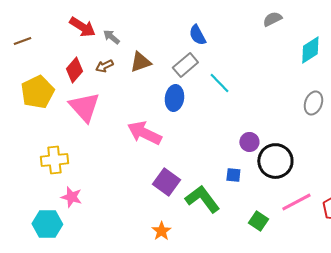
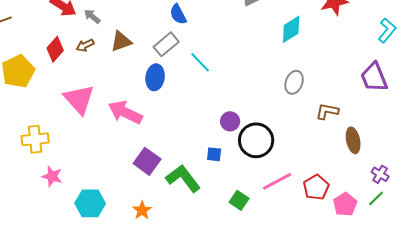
pink triangle: (84, 107) -> (79, 99), moved
cyan hexagon: (47, 224) -> (90, 203), moved

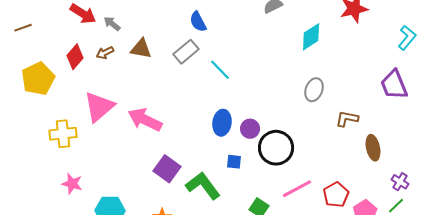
brown triangle: (121, 41) -> (141, 49), turned 30
blue ellipse: (155, 77) -> (222, 123), moved
pink triangle: (79, 99) -> (99, 107), turned 32
yellow cross: (35, 139) -> (63, 134), moved

